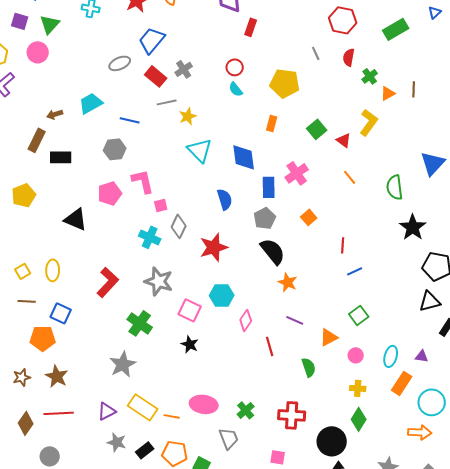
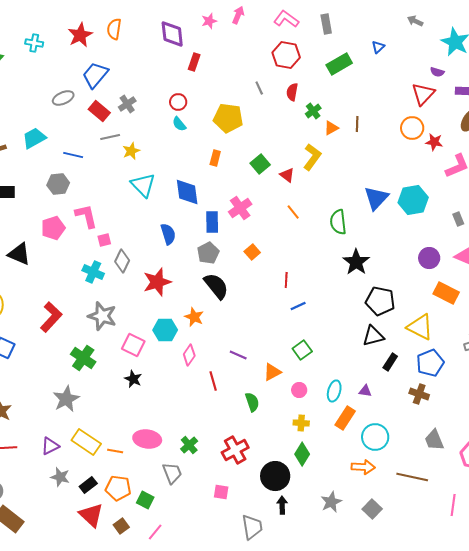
orange star: (288, 282) -> (194, 317), moved
red cross: (292, 415) -> (235, 450), turned -32

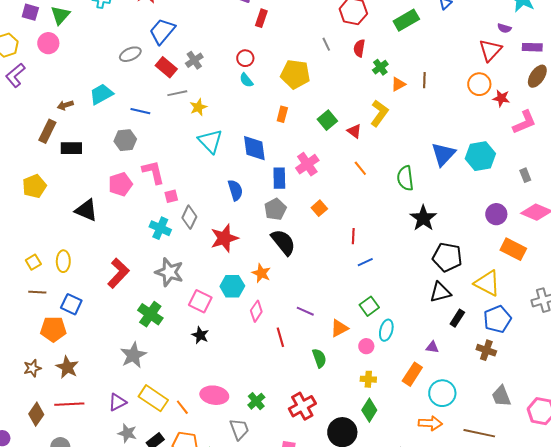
cyan ellipse: (334, 391) -> (386, 330), moved
orange line: (115, 451) -> (182, 407), turned 42

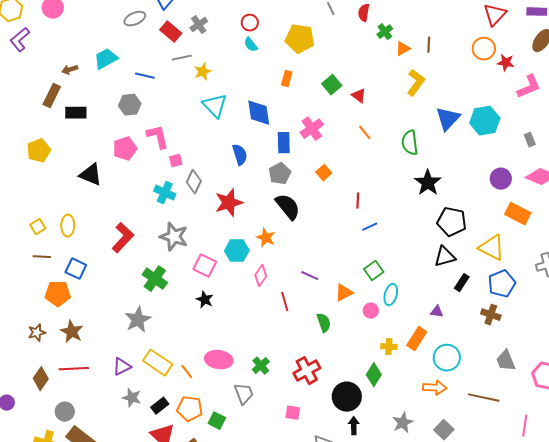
yellow L-shape: (379, 113) -> (416, 83), moved
yellow cross: (368, 379) -> (389, 347), moved

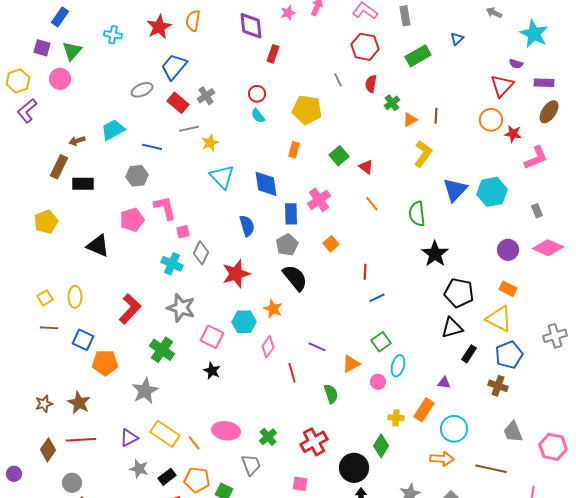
orange rectangle: (518, 214) -> (508, 289), moved, size x0.7
orange pentagon: (58, 294) -> (105, 363), moved

